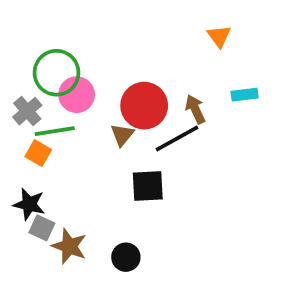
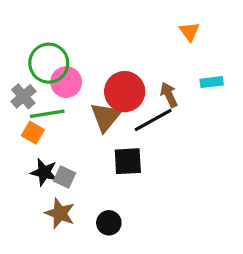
brown triangle: (122, 135) -> (106, 117), size x1.5
black star: (29, 204) -> (44, 172), moved
gray square: (42, 228) -> (65, 177), moved

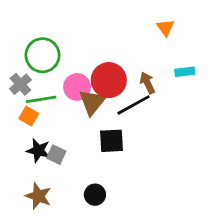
pink circle: (66, 82) -> (77, 87), moved
brown star: (60, 213) -> (38, 196), moved

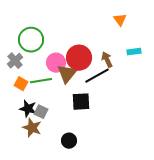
green line: (41, 99) -> (41, 81), moved
brown star: (38, 196) -> (32, 128), moved

